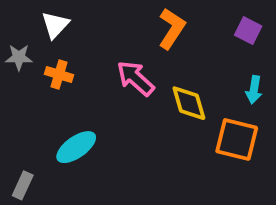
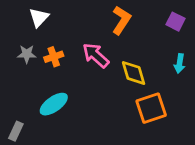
gray star: (19, 57) -> (27, 54), moved
orange cross: (59, 74) -> (54, 57), moved, turned -36
orange square: (237, 139) -> (151, 108), moved, turned -32

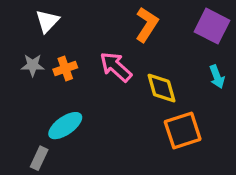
purple square: (175, 22) -> (212, 26), size x1.5
cyan arrow: (180, 63) -> (217, 77), turned -30
gray rectangle: (16, 131) -> (39, 158), moved

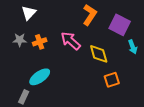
purple square: (212, 26) -> (120, 25), moved
orange square: (183, 130) -> (112, 80), size x0.7

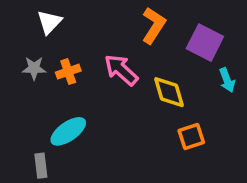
gray rectangle: (24, 97) -> (41, 166), turned -32

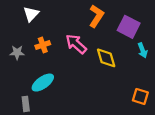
gray star: (34, 68) -> (17, 53), moved
orange square: (191, 137) -> (140, 96), moved, turned 35

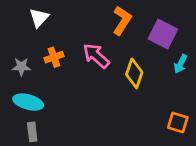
cyan arrow: (143, 50) -> (181, 64), turned 48
yellow diamond: (106, 58) -> (134, 73), turned 35
cyan ellipse: (43, 83) -> (28, 102), moved, turned 50

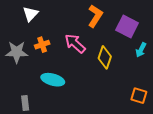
gray star: (21, 67) -> (17, 52), size x1.5
cyan ellipse: (28, 102) -> (53, 80), moved

